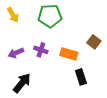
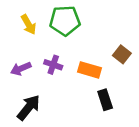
yellow arrow: (13, 15) -> (29, 24), moved

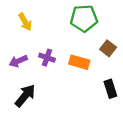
green pentagon: (65, 21) -> (84, 18), moved
black rectangle: (105, 100) -> (110, 89), moved

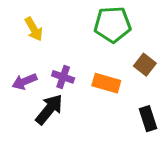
black arrow: (25, 96) -> (49, 109), moved

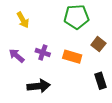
purple arrow: (25, 82) -> (17, 56), turned 63
black arrow: (49, 109) -> (39, 86), moved, turned 45

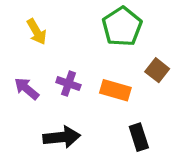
green pentagon: (76, 17) -> (122, 27), turned -30
black rectangle: (101, 81) -> (139, 137), moved

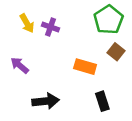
green pentagon: (122, 27) -> (109, 20), moved
purple cross: (68, 84) -> (50, 27), moved

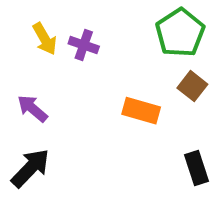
black arrow: (46, 101) -> (30, 168), moved, turned -40
black rectangle: (102, 101) -> (196, 168), moved

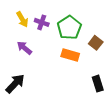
green pentagon: (180, 33) -> (69, 27), moved
purple arrow: (32, 109) -> (24, 48), moved

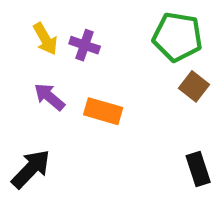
green pentagon: (69, 27) -> (177, 37), moved, turned -30
orange rectangle: (70, 55) -> (103, 111), moved

